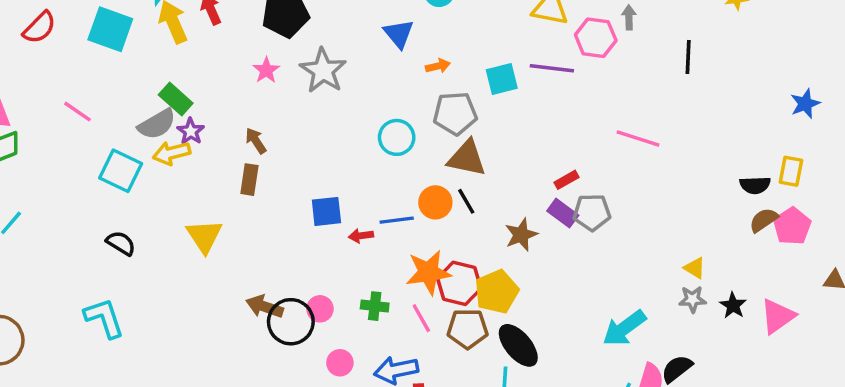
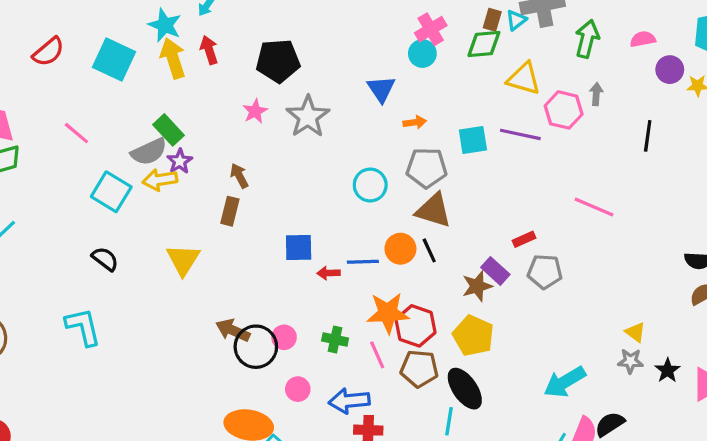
purple rectangle: (563, 213) -> (495, 271), moved
yellow pentagon: (497, 292) -> (473, 336), moved, turned -30

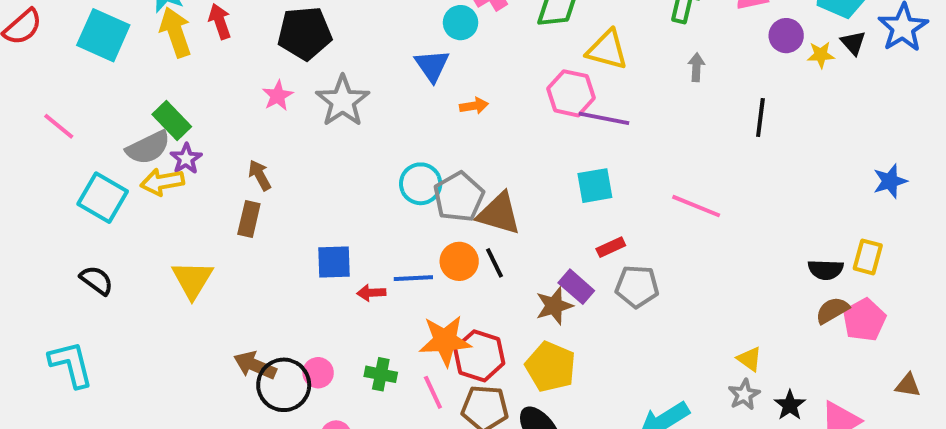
cyan circle: (422, 53) -> (461, 23), moved
pink hexagon: (564, 110) -> (571, 93), moved
cyan square: (473, 140) -> (595, 186), moved
gray pentagon: (427, 168) -> (459, 197), moved, turned -30
gray star: (630, 361) -> (744, 395), turned -30

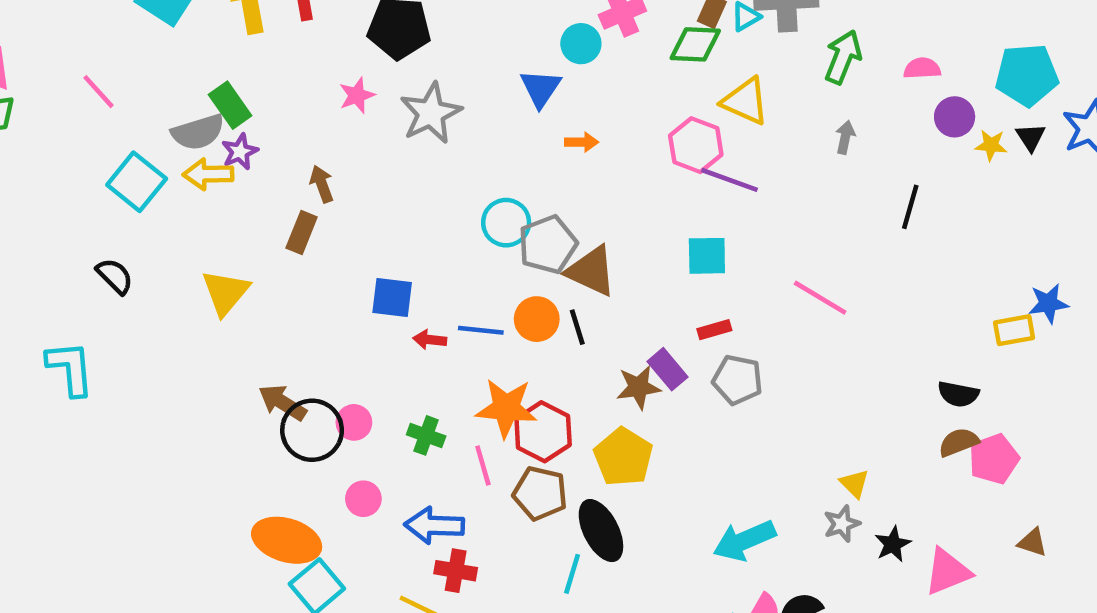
yellow rectangle: (868, 257) -> (1014, 330), moved, turned 56

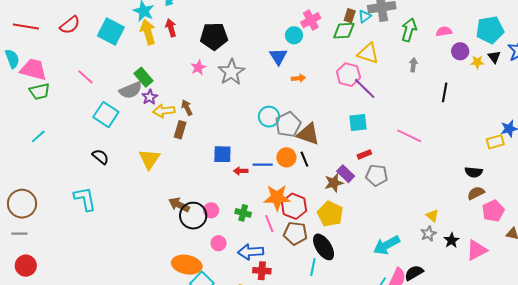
yellow arrow: (208, 174) -> (164, 111), moved
purple line: (729, 180) -> (365, 88), turned 30
pink pentagon: (994, 459) -> (493, 211), moved

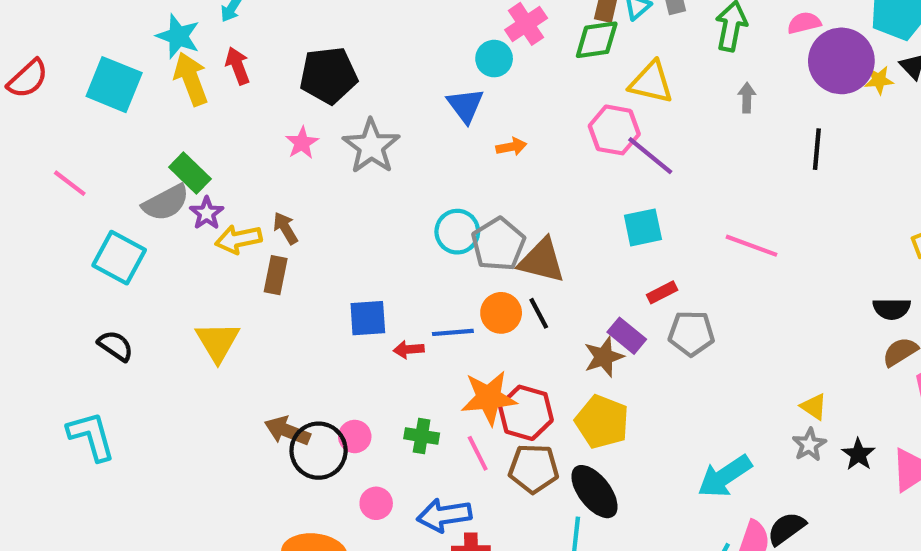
purple circle: (460, 51) -> (841, 61), size x1.8

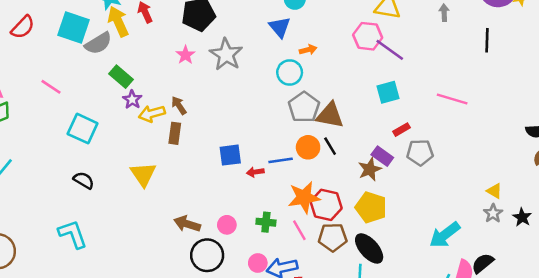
gray semicircle: (166, 203) -> (98, 43), moved
cyan circle: (457, 232) -> (290, 72), moved
black circle: (319, 451) -> (207, 255), moved
pink circle: (376, 503) -> (258, 263), moved

